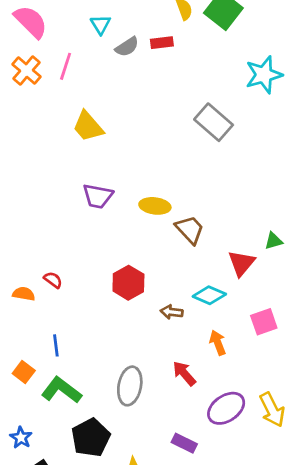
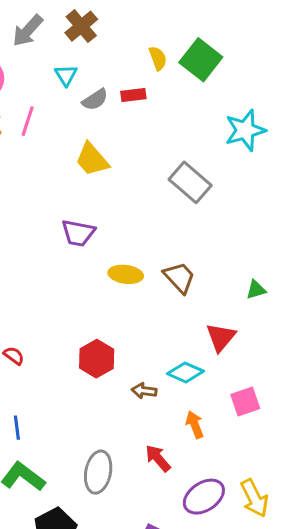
yellow trapezoid: (88, 126) -> (92, 159), moved
purple trapezoid: (98, 196) -> (78, 233), moved
brown trapezoid: (190, 230) -> (179, 277), moved
green triangle: (274, 241) -> (256, 290), moved

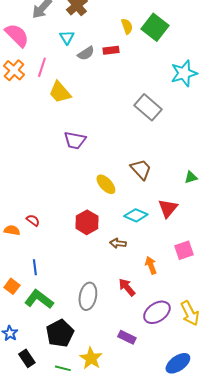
yellow trapezoid: (92, 159) -> (60, 92), moved
yellow ellipse: (126, 274) -> (106, 184), moved, turned 40
cyan diamond: (185, 372) -> (136, 215), moved

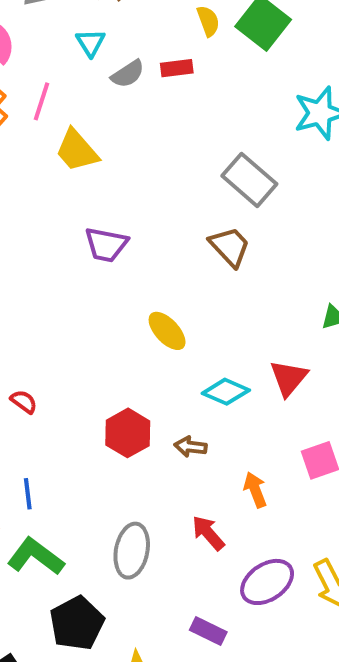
brown trapezoid: (141, 169) -> (230, 247), moved
red hexagon: (87, 222) -> (128, 433), moved

